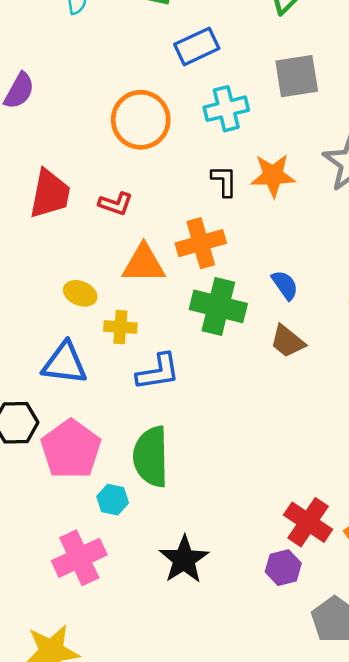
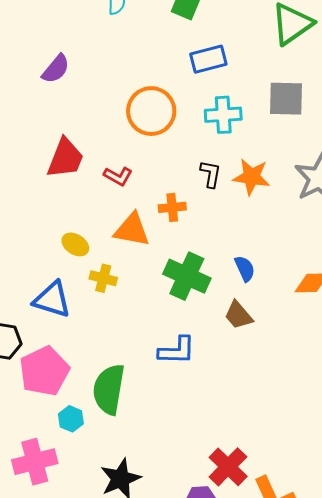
orange cross: (201, 243) -> (172, 207), moved, size x0.7
blue L-shape: (158, 372) -> (177, 351), moved

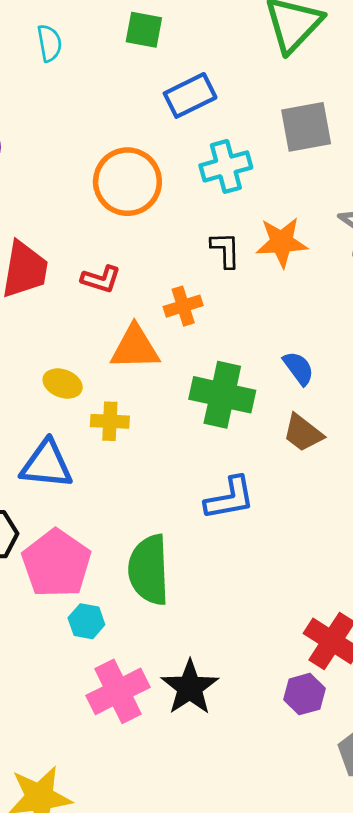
cyan hexagon: (71, 419) -> (86, 621), moved
pink cross: (35, 462) -> (118, 691), moved

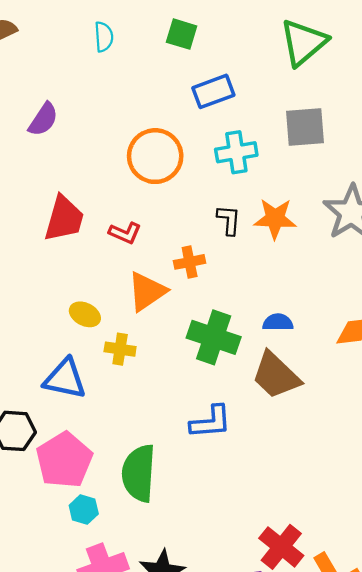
orange triangle: (135, 348) -> (147, 291), turned -39
blue semicircle: (299, 368) -> (278, 322), turned -60
brown trapezoid: (303, 433) -> (276, 375), size x1.5

